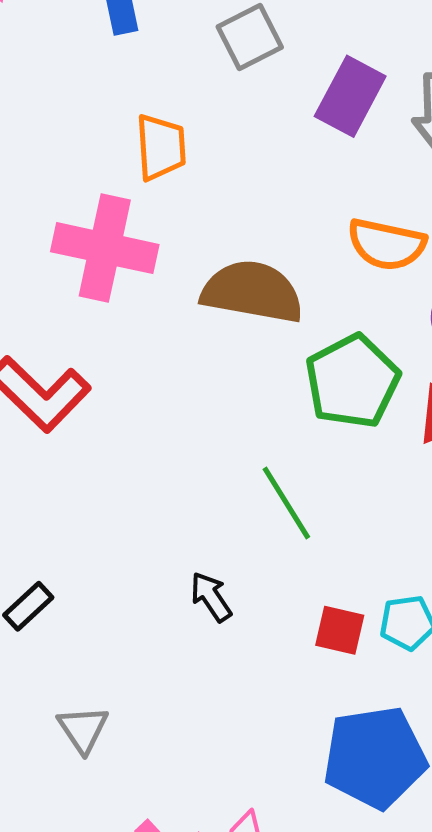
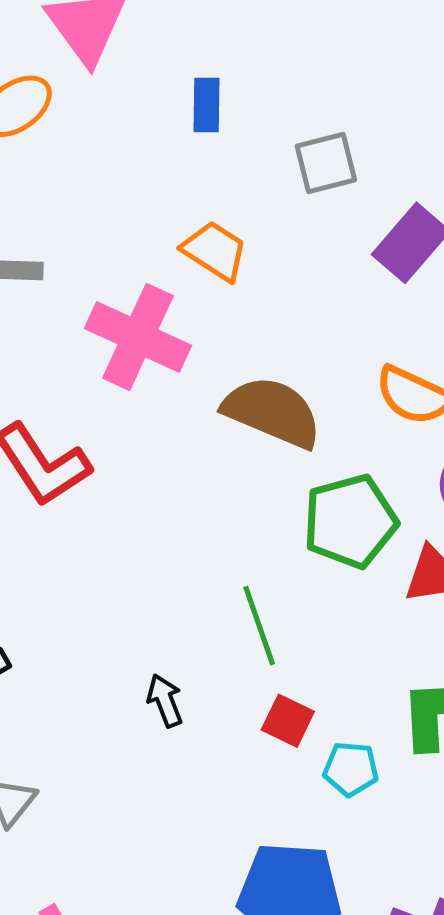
orange trapezoid: (161, 147) -> (215, 251), turned -66
red square: (340, 630) -> (288, 721), moved

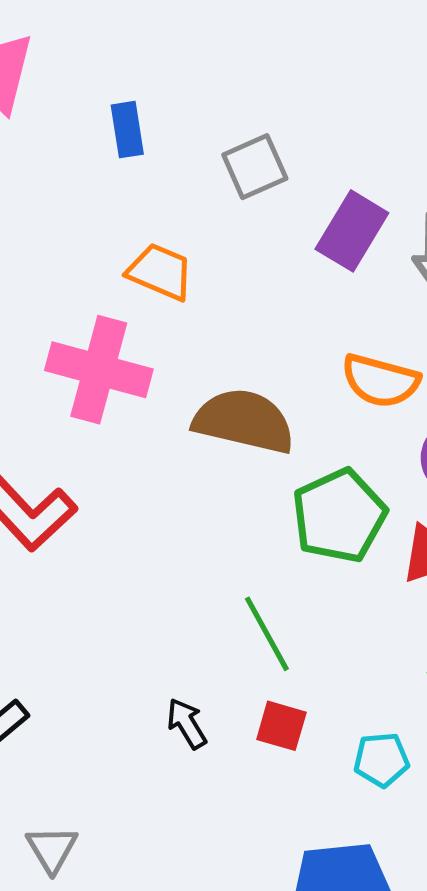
red square: (288, 721) -> (281, 726), moved

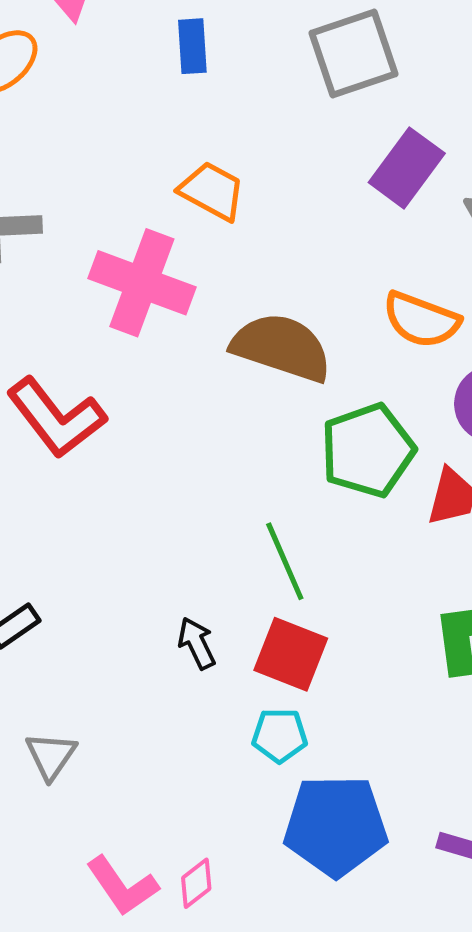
gray square: (255, 167) -> (354, 54), moved, size x1.4
red square: (281, 726) -> (291, 654), size x1.4
cyan pentagon: (381, 760) -> (280, 735), moved

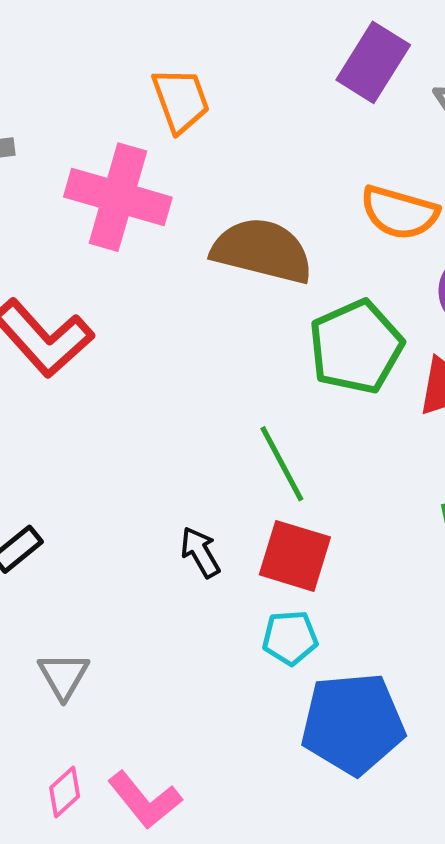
orange trapezoid: (212, 191) -> (181, 100), turned 46
pink diamond: (196, 883) -> (65, 792), moved

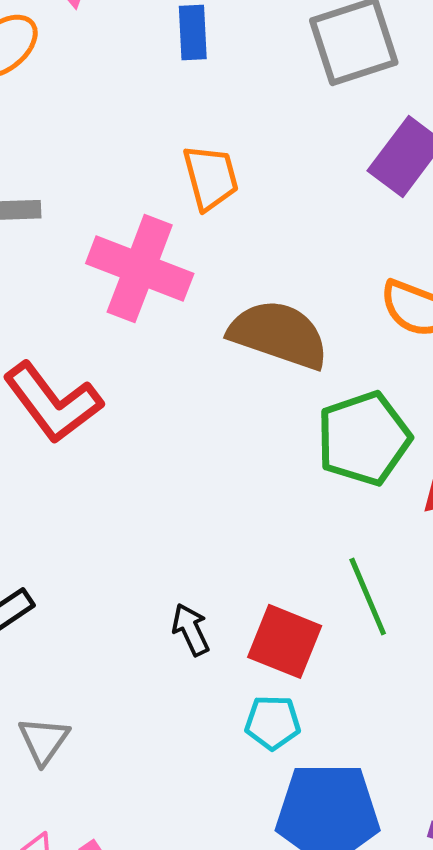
green line: (282, 464) -> (368, 596), moved

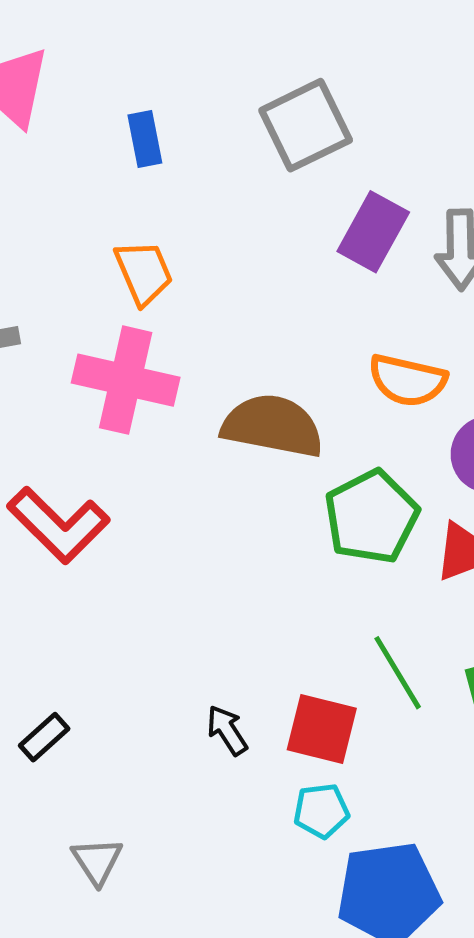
orange trapezoid: (211, 177) -> (144, 272), moved

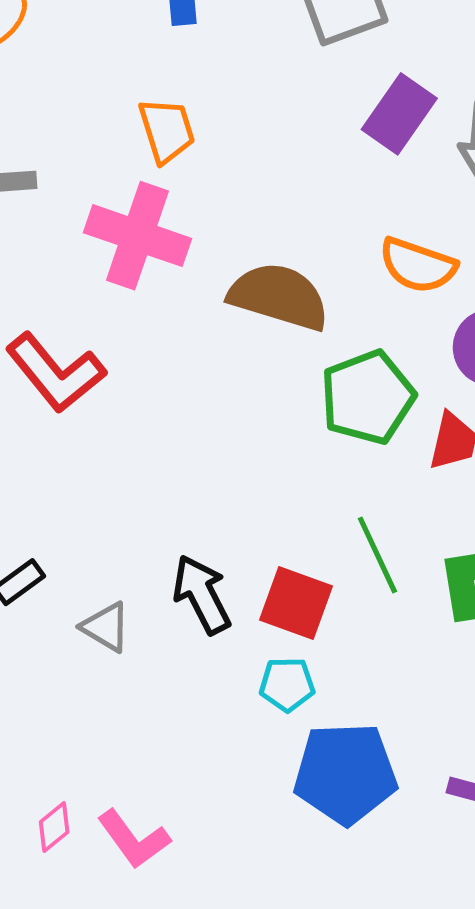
black arrow: (227, 730) -> (202, 594), size x1.5
gray triangle: (97, 861) -> (106, 627), moved, turned -32

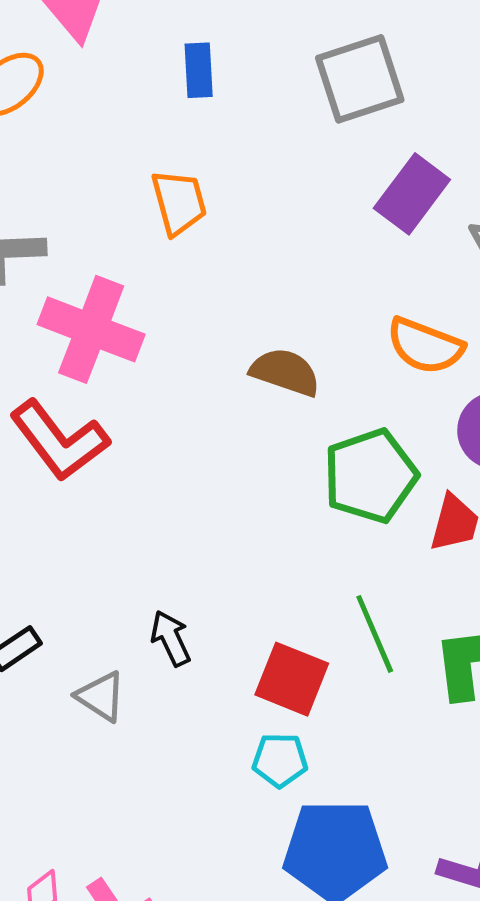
pink cross: (138, 236) -> (91, 329), moved
brown semicircle: (279, 296) -> (285, 372), size x0.7
black arrow: (202, 594) -> (171, 638), moved, size x0.7

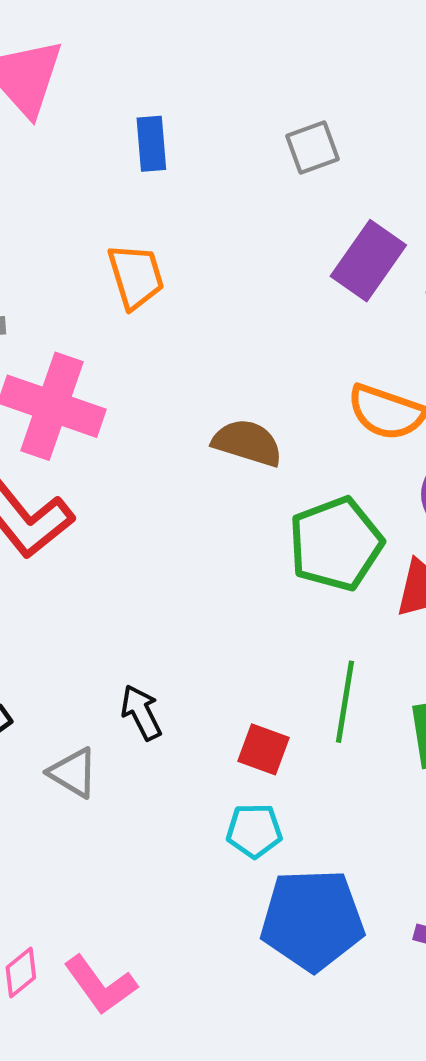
gray square: (360, 79) -> (313, 147), size x0.6
green line: (375, 634) -> (345, 702), turned 34
red square: (292, 679) -> (264, 749), size x0.7

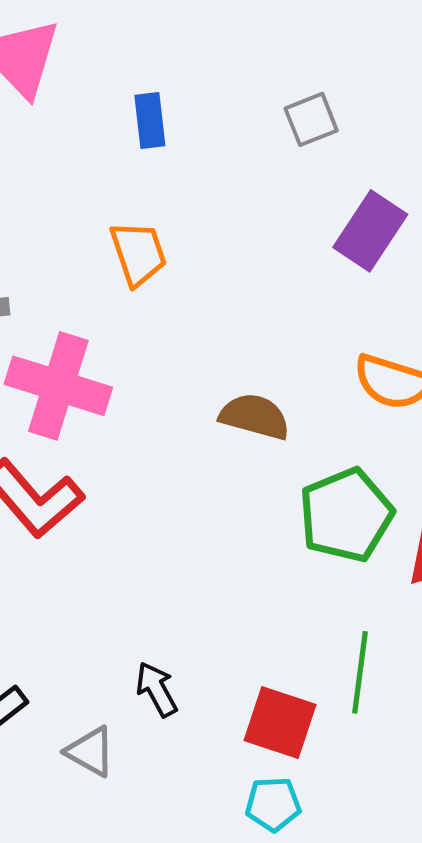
red square: (264, 749) -> (280, 723), size x1.4

